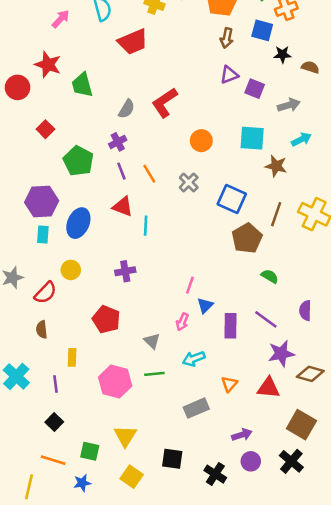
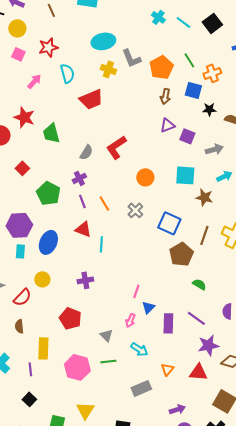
yellow rectangle: (72, 357) -> (43, 348), size x1.5
cyan arrow: (194, 359) -> (139, 349), turned -126

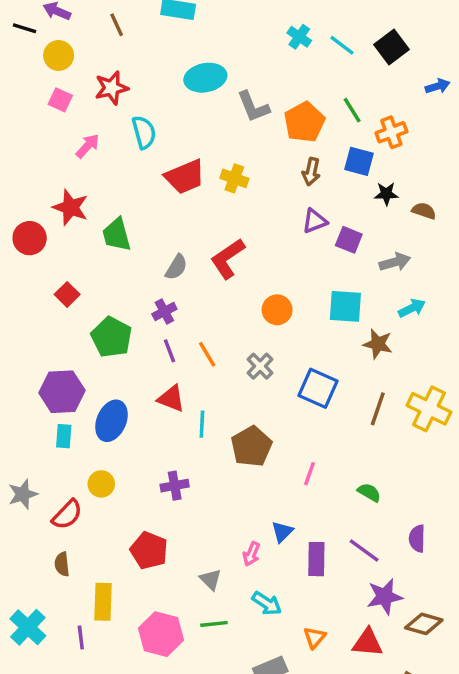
yellow cross: (108, 69) -> (234, 178), moved
brown pentagon: (181, 254) -> (251, 446), moved
pink line: (136, 291) -> (310, 474), moved

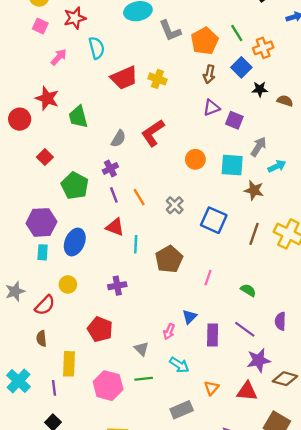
blue square: (359, 161) -> (241, 67), turned 30
gray arrow: (395, 262) -> (259, 147), moved, turned -42
orange circle: (277, 310) -> (195, 159), moved

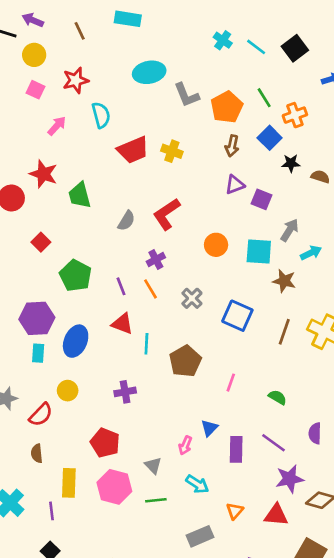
purple cross: (110, 168) -> (156, 260), moved
pink hexagon: (108, 386) -> (114, 487), moved

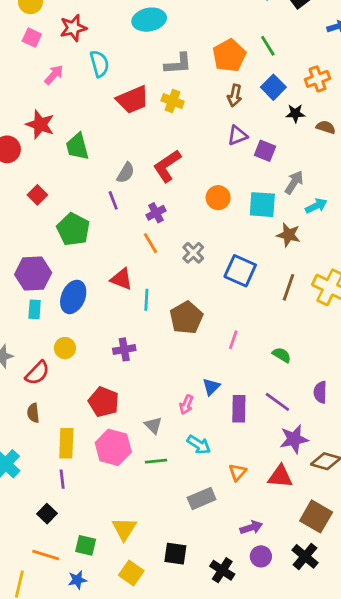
gray L-shape: (187, 95) -> (178, 64), moved, turned -72
orange cross: (295, 115) -> (317, 79), moved
purple line: (121, 286) -> (113, 200), moved
purple line: (52, 511) -> (62, 479), moved

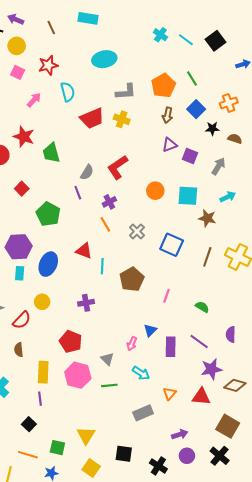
gray arrow: (294, 182) -> (219, 166), moved

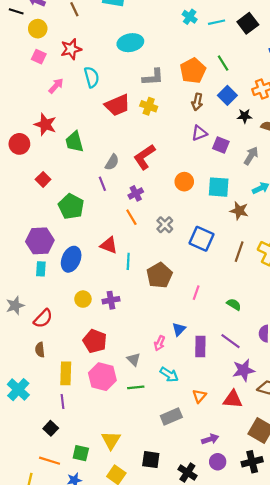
cyan line: (186, 40) -> (217, 22), turned -49
yellow circle: (42, 302) -> (83, 299), moved
black cross: (220, 456) -> (252, 462), turned 36

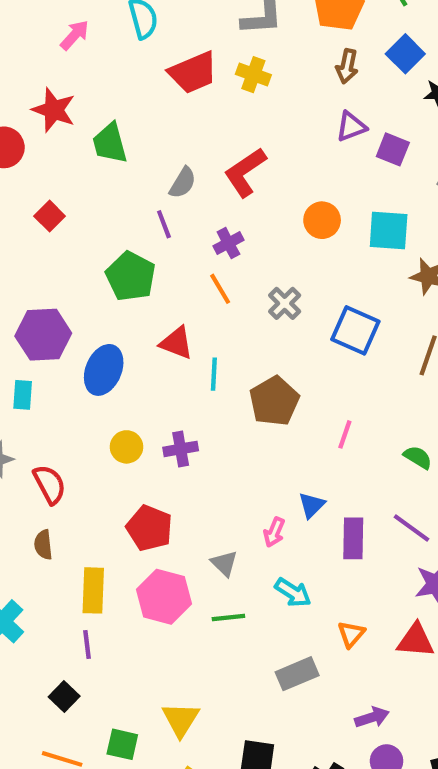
green pentagon: (71, 206) -> (131, 276), moved
cyan rectangle: (41, 269) -> (23, 395), moved
red semicircle: (43, 318) -> (50, 484), turned -72

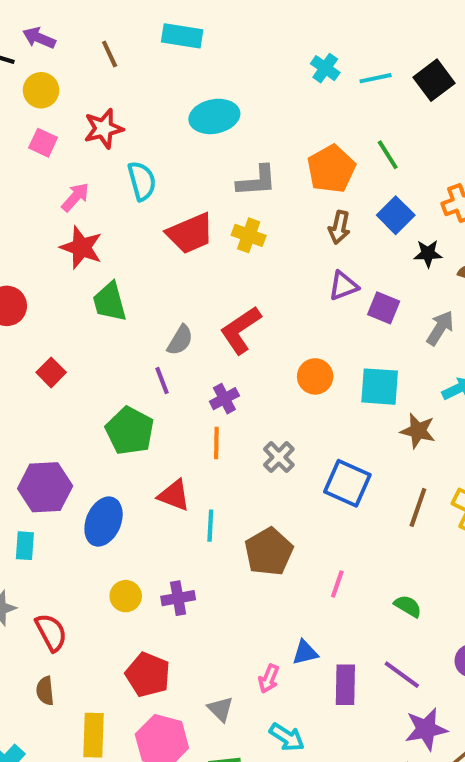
red star: (54, 110) -> (81, 247), moved
orange line: (220, 289) -> (216, 443), turned 32
blue triangle: (312, 505) -> (305, 653), turned 32

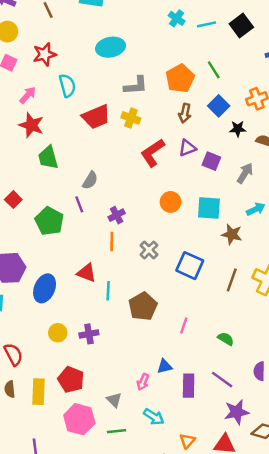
red L-shape: (241, 330) -> (153, 153), moved
green pentagon: (130, 431) -> (49, 221), moved
yellow rectangle: (93, 735) -> (39, 392), moved

